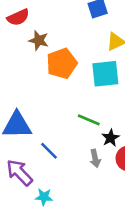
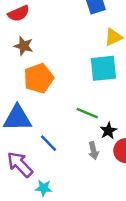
brown star: (39, 40) -> (24, 46), moved
orange pentagon: (62, 63) -> (39, 78), moved

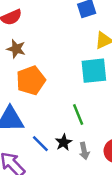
green line: (87, 113) -> (78, 114), turned 45
black star: (108, 131) -> (64, 142), moved

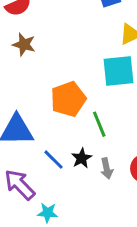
orange pentagon: (31, 80) -> (68, 99), moved

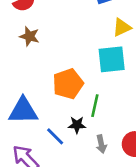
green line: (99, 124) -> (95, 106), turned 35
black star: (82, 158) -> (77, 125), moved, turned 30

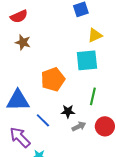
green line: (95, 106) -> (93, 96), moved
black star: (77, 125) -> (68, 111), moved
gray arrow: (101, 144) -> (79, 126), turned -104

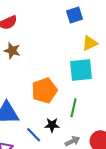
green line: (93, 96) -> (74, 108), moved
black star: (68, 111) -> (52, 125), moved

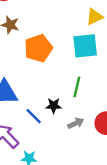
orange pentagon: (44, 91) -> (38, 48), moved

